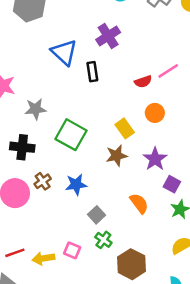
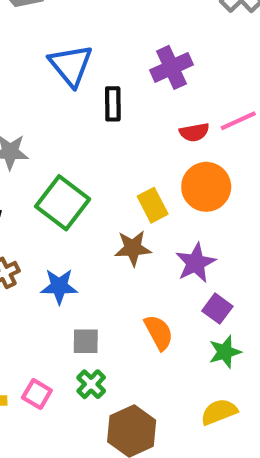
purple cross: (108, 36) -> (171, 67), moved
orange circle: (155, 113) -> (206, 187), size x1.5
gray square: (97, 215) -> (86, 341), turned 35

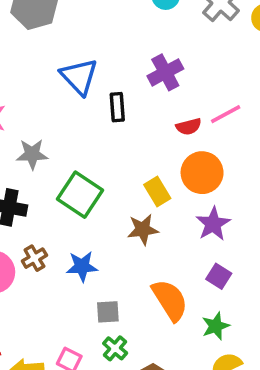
purple star: (196, 263) -> (213, 224), moved
orange semicircle: (159, 332) -> (170, 300), size x1.4
green star: (225, 352) -> (216, 326), moved

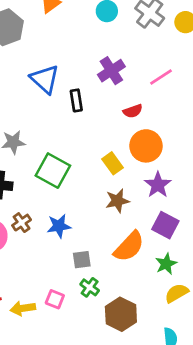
pink line: (226, 114) -> (161, 77), moved
brown star: (143, 229) -> (117, 201), moved
purple square: (219, 276) -> (165, 225), size x1.4
orange semicircle: (170, 300) -> (129, 247), turned 80

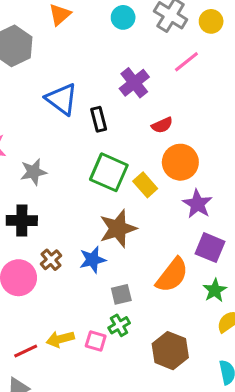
pink line: (161, 77) -> (186, 62), moved
green square: (53, 171) -> (109, 172), moved
brown star: (117, 201) -> (118, 229), moved, size x1.4
green cross: (90, 287) -> (119, 325), moved, turned 30
yellow arrow: (23, 308) -> (60, 339), moved

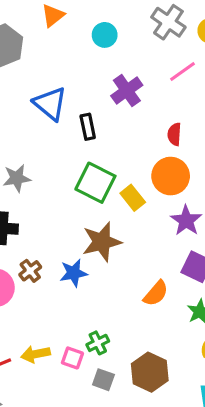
cyan circle: (123, 17) -> (105, 35), moved
red semicircle: (162, 125) -> (174, 134), moved, turned 115
orange semicircle: (172, 275) -> (156, 293), size x0.7
gray square: (121, 294) -> (103, 380), moved, turned 30

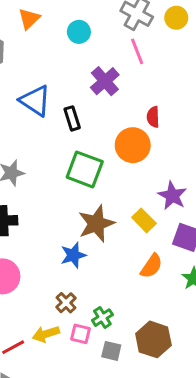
pink line: (182, 72) -> (137, 51), moved, turned -70
orange circle: (171, 176) -> (133, 145), moved
yellow rectangle: (133, 198) -> (144, 220), moved
brown cross: (30, 271) -> (66, 303), moved

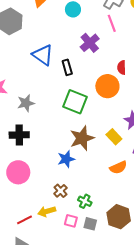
orange semicircle: (151, 266) -> (118, 167), turned 30
green cross: (102, 318) -> (85, 201), turned -32
pink square: (81, 334) -> (71, 221), moved

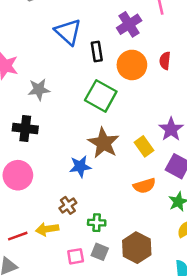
orange circle: (107, 86) -> (132, 65), moved
brown star: (82, 138) -> (104, 143), turned -30
green cross: (85, 201) -> (97, 223), turned -32
pink square: (71, 221) -> (76, 256), moved, turned -32

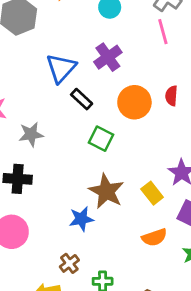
purple cross: (129, 24) -> (108, 57), moved
blue triangle: (68, 32) -> (61, 68), turned 32
black rectangle: (97, 51) -> (82, 99), moved, turned -36
green square: (101, 96) -> (101, 139), size x0.7

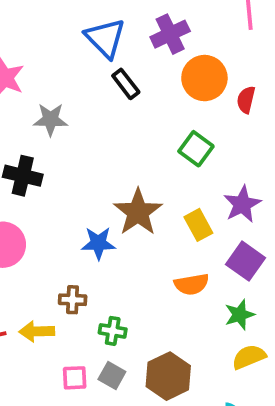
blue triangle: (61, 68) -> (105, 38), turned -36
orange circle: (134, 102) -> (204, 78), moved
green square: (101, 139) -> (196, 149), moved
brown cross: (69, 263) -> (73, 300), turned 30

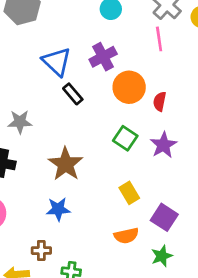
purple star: (242, 204) -> (163, 145), moved
brown star: (138, 212) -> (66, 164), moved

